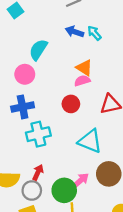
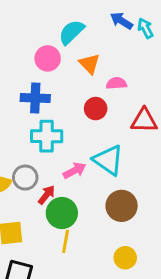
orange triangle: (84, 68) -> (90, 64), moved
red arrow: (38, 172) -> (47, 195), moved
pink arrow: (80, 180) -> (75, 171), moved
gray circle: (32, 190) -> (25, 178), moved

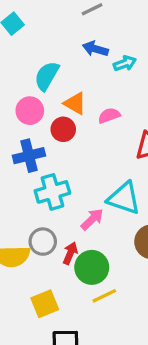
cyan arrow: (145, 28) -> (125, 63), moved, turned 114
red circle: (96, 109) -> (63, 129), moved
yellow line: (66, 241) -> (104, 296), turned 70

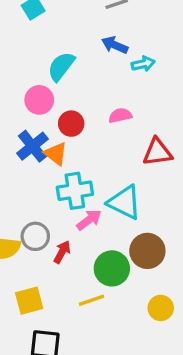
orange triangle: (75, 103) -> (56, 154), moved
blue cross: (29, 156) -> (32, 146), turned -32
cyan cross: (52, 192) -> (75, 191), moved
green circle: (92, 267) -> (112, 268), moved

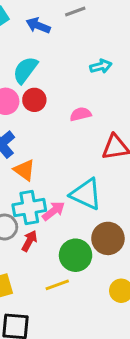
blue arrow: (115, 45) -> (38, 26), moved
red circle: (71, 124) -> (34, 100), moved
orange triangle: (56, 154) -> (24, 170), moved
cyan cross: (75, 191) -> (29, 208), moved

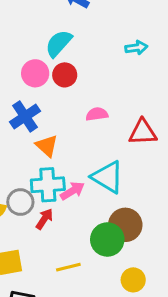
pink semicircle: (80, 114) -> (97, 114), moved
green circle: (76, 255) -> (107, 239), moved

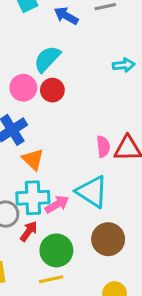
pink semicircle: (97, 114) -> (103, 146), moved, turned 90
green circle: (107, 239) -> (56, 250), moved

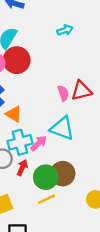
red circle: (52, 90) -> (17, 60), size x1.5
brown circle: (108, 239) -> (63, 174), moved

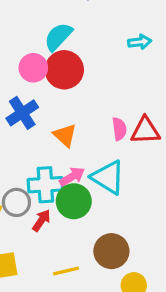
orange triangle: (14, 114) -> (65, 135), moved
pink arrow: (39, 143) -> (72, 177), moved
brown circle: (63, 174) -> (111, 251), moved
green circle: (46, 177) -> (74, 201), moved

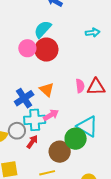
blue cross: (22, 113) -> (24, 98), moved
cyan triangle: (108, 177) -> (87, 126), moved
green circle: (74, 201) -> (76, 139), moved
brown circle: (111, 251) -> (60, 152), moved

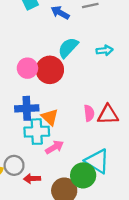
cyan semicircle: (43, 29) -> (68, 48), moved
blue cross: (24, 98) -> (27, 108), moved, turned 30
cyan cross: (35, 120) -> (37, 132), moved
red arrow: (32, 142) -> (32, 179), turned -128

